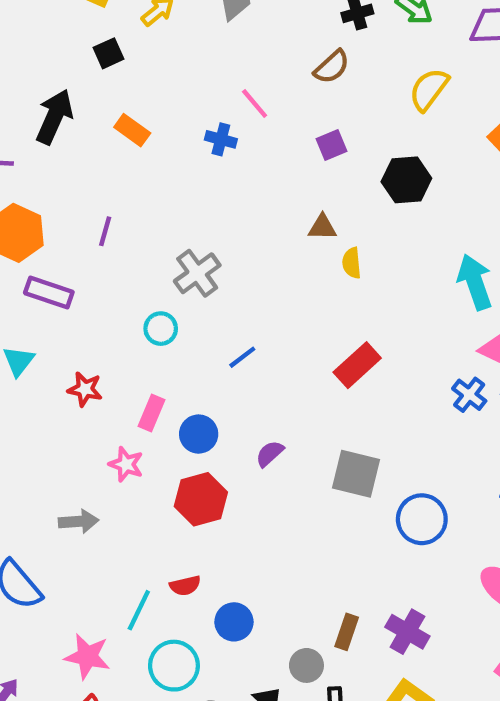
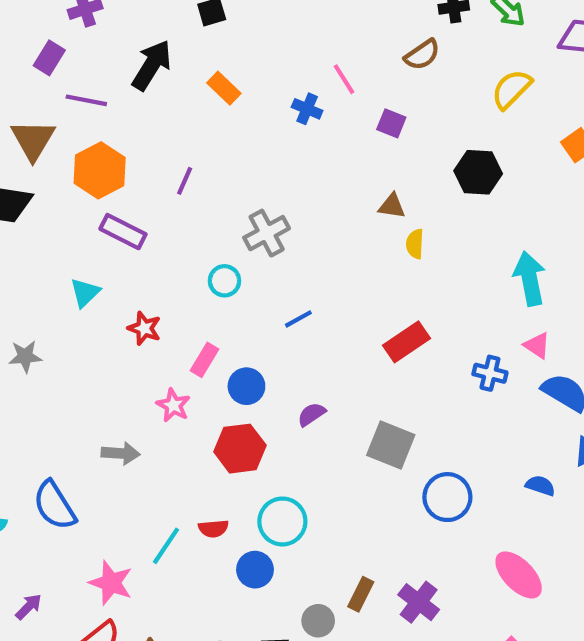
purple square: (331, 145) -> (391, 123), moved, turned 36
blue cross: (469, 395) -> (490, 373), moved, turned -32
cyan circle: (174, 666) -> (282, 521), moved

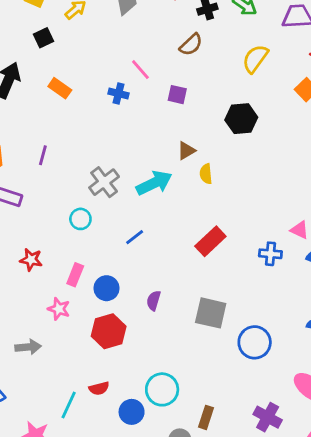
brown triangle: (392, 206) -> (186, 151), turned -30
cyan arrow: (530, 278) -> (154, 183), moved, turned 84
purple semicircle: (311, 414) -> (154, 300), turned -30
cyan circle: (282, 521) -> (162, 389), moved
purple cross: (419, 602) -> (268, 417), moved

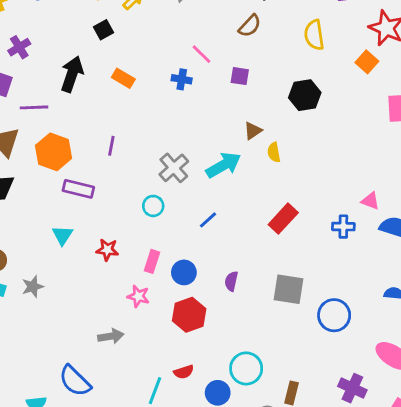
yellow semicircle: (255, 59) -> (314, 35), turned -40

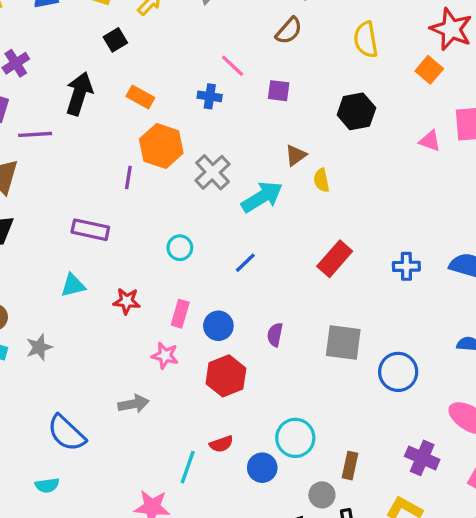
orange hexagon: (54, 152) -> (161, 146), moved
gray cross: (174, 168) -> (213, 172), moved
pink triangle: (370, 201) -> (430, 141), moved
cyan triangle: (62, 235) -> (73, 285), turned 45
blue semicircle: (75, 381) -> (66, 433), moved

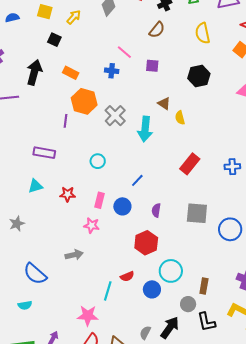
black square: (115, 40) -> (54, 40), turned -32
brown triangle: (296, 155) -> (164, 104), turned -48
cyan arrow: (262, 197) -> (145, 129), turned 130
blue line: (245, 263) -> (137, 180), moved
red hexagon: (226, 376) -> (146, 243), moved

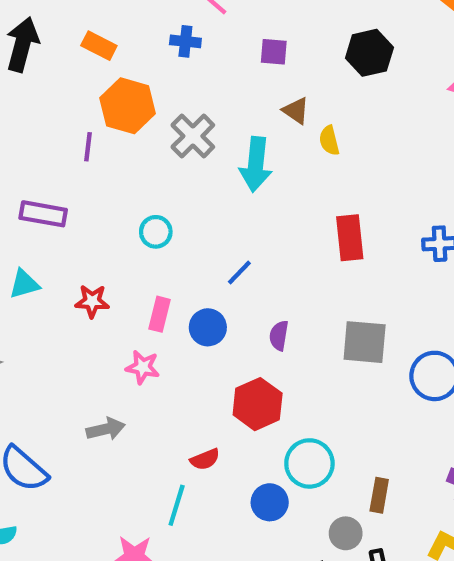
purple square: (152, 66) -> (274, 52), moved
red rectangle: (190, 164) -> (350, 238), turned -45
red semicircle: (127, 276) -> (205, 459), moved

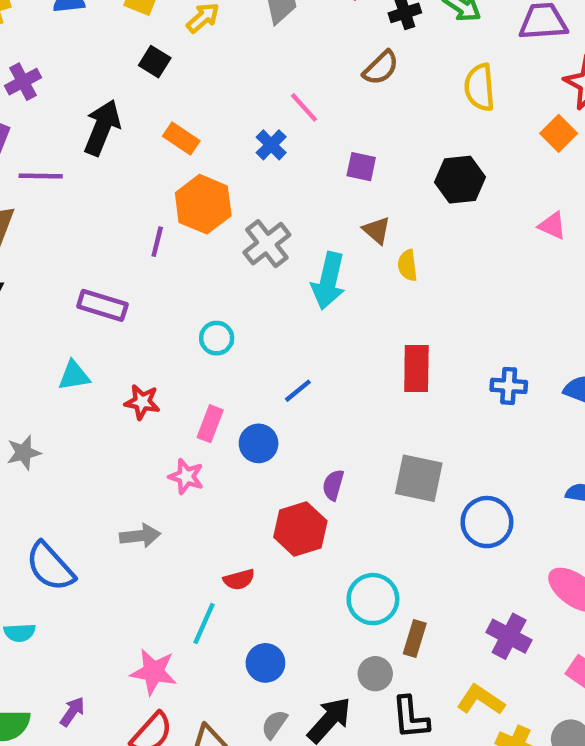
blue cross: (185, 41) -> (271, 145), turned 32
purple semicircle: (279, 336) -> (333, 485), moved
cyan circle: (309, 463) -> (373, 599), moved
blue circle: (270, 502) -> (265, 663), moved

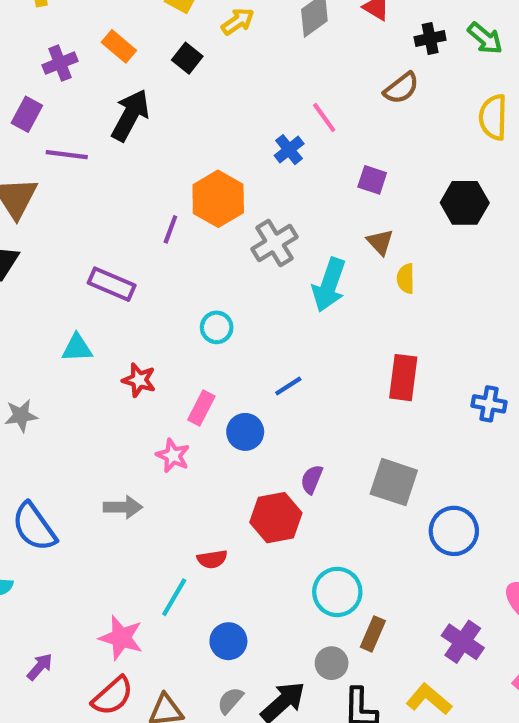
orange rectangle: (181, 138) -> (119, 46), moved

